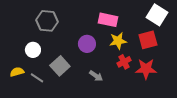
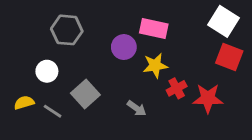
red square: (148, 40) -> (229, 57), moved, turned 36
yellow star: (118, 41) -> (155, 66), moved
purple circle: (87, 44) -> (124, 47), moved

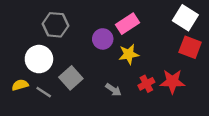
pink rectangle: (154, 28) -> (127, 24), turned -45
white circle: (47, 71) -> (39, 59), size x1.5
red cross: (177, 88) -> (146, 84), moved

